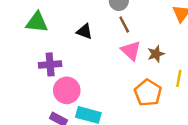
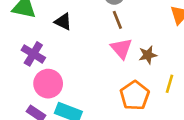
black triangle: (84, 31) -> (63, 22), moved
purple cross: (50, 64) -> (33, 54), turned 30

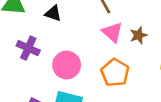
pink circle: (48, 84) -> (67, 65), moved
orange pentagon: (135, 96) -> (115, 73), moved

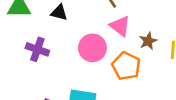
brown star: (139, 35) -> (148, 41), moved
pink circle: (67, 65) -> (92, 48), moved

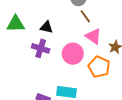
purple cross: (37, 49) -> (41, 48), moved

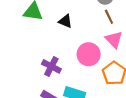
purple cross: (41, 48) -> (51, 66), moved

